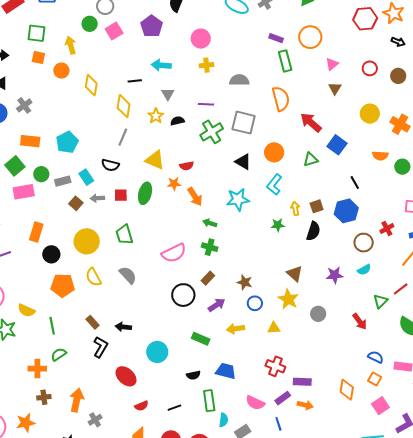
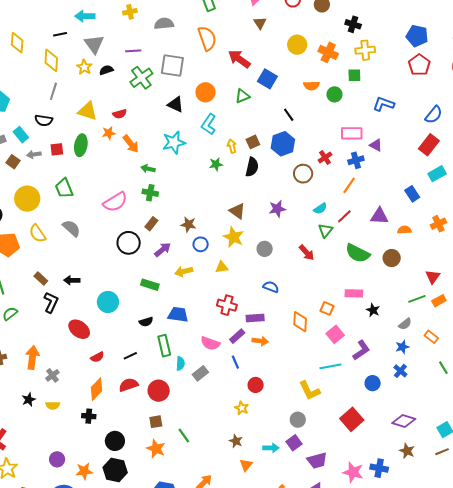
gray triangle: (168, 94) -> (94, 44), size x1.5
cyan semicircle: (364, 270) -> (320, 209), moved
blue semicircle: (376, 357) -> (271, 287), moved

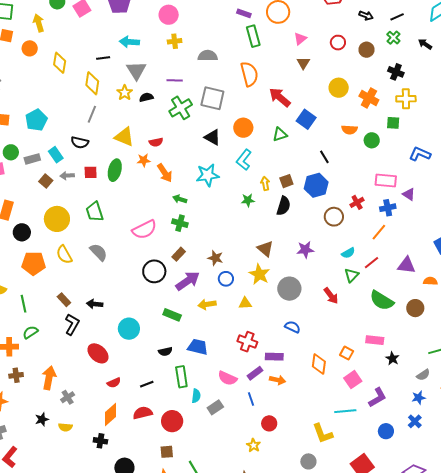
gray circle: (265, 249) -> (289, 289), size x1.5
purple arrow: (163, 250) -> (188, 281), size x1.4

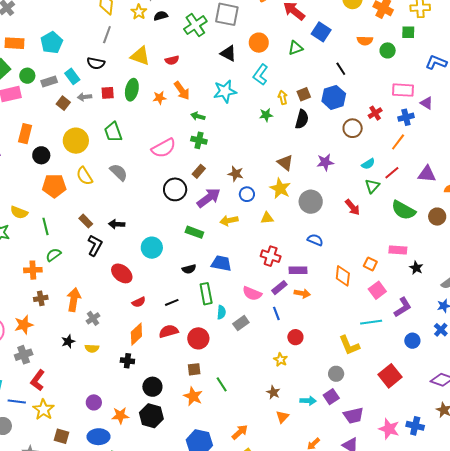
orange star: (144, 160) -> (160, 98), moved

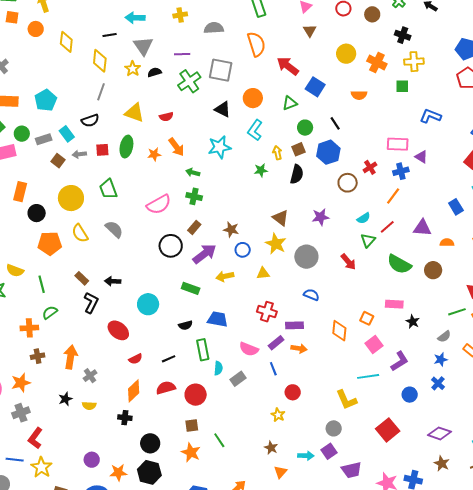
green circle: (388, 50) -> (305, 128), moved
black semicircle: (96, 63) -> (90, 121), turned -30

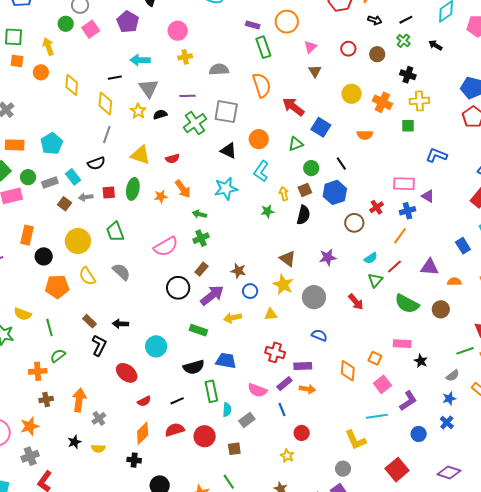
green cross: (194, 196) -> (201, 238), turned -35
black semicircle: (185, 325) -> (194, 367), size x1.5
brown square: (192, 425) -> (234, 449), moved

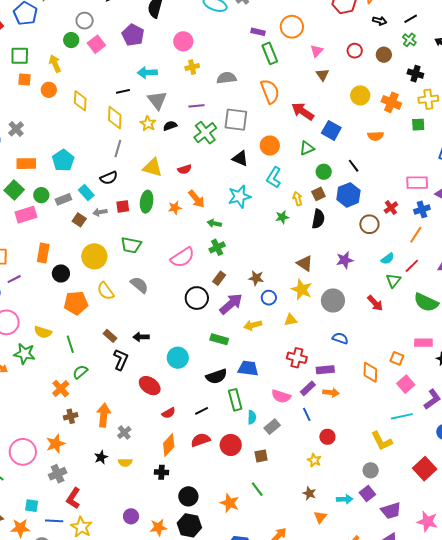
green trapezoid: (115, 232) -> (131, 245), turned -55
orange cross: (38, 371) -> (61, 389), turned -36

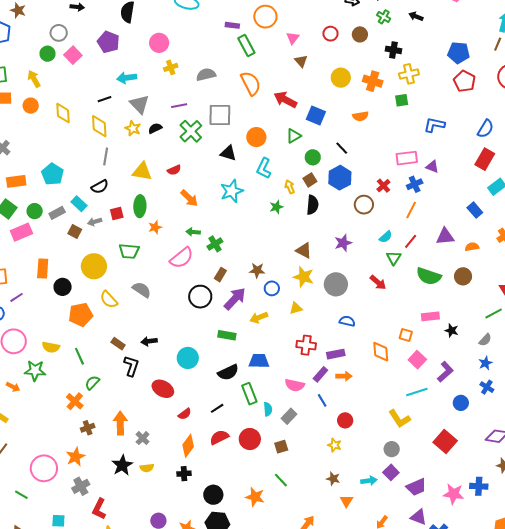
orange star: (175, 208) -> (155, 227), moved
green arrow: (214, 223) -> (193, 232), moved
black star: (101, 457) -> (122, 465), size x1.5

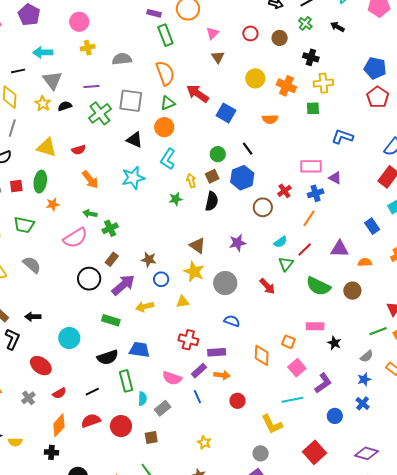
green triangle: (294, 136) -> (168, 103), moved
red circle: (345, 420) -> (237, 401), moved
gray cross: (143, 438) -> (28, 398), moved

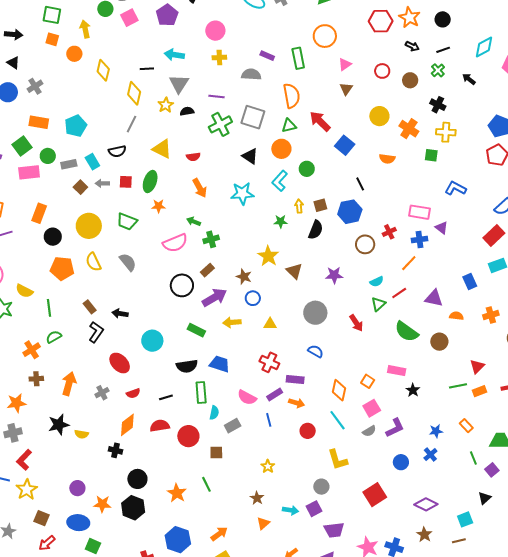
purple rectangle: (154, 13) -> (267, 56), moved
green circle: (218, 154) -> (307, 169), moved
yellow star: (194, 272) -> (268, 256), moved
gray semicircle: (367, 356) -> (369, 431), moved
cyan line: (292, 400) -> (337, 420), moved, turned 55

